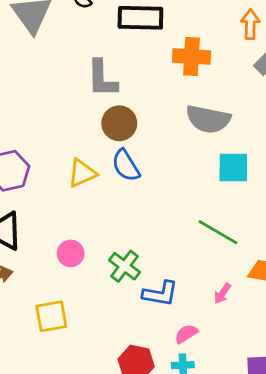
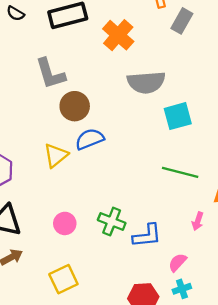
orange cross: (192, 57) -> (118, 35), turned -36
blue semicircle: (126, 165) -> (90, 139), turned 116

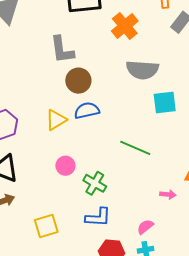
green line: (180, 172) -> (135, 148), moved
pink arrow: (198, 221) -> (168, 194), turned -112
pink circle: (65, 223) -> (65, 166), moved
blue L-shape: (147, 236) -> (98, 217), moved

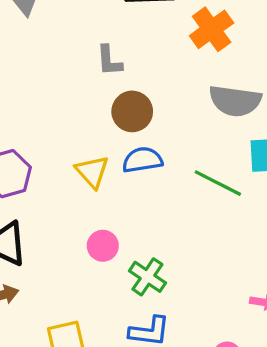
gray L-shape: (62, 50) -> (109, 61), size x0.7
yellow triangle: (56, 120) -> (92, 172), turned -45
green line: (135, 148) -> (218, 183), moved

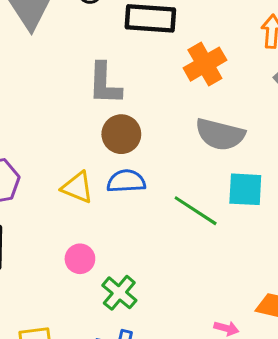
gray L-shape: (109, 61) -> (105, 84), size x1.4
yellow triangle: (92, 172) -> (77, 187), turned -32

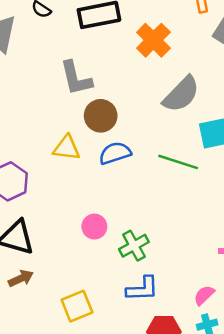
gray semicircle: (220, 134) -> (181, 94), turned -45
yellow triangle: (77, 187) -> (67, 148), moved
green cross: (119, 293) -> (134, 246), turned 36

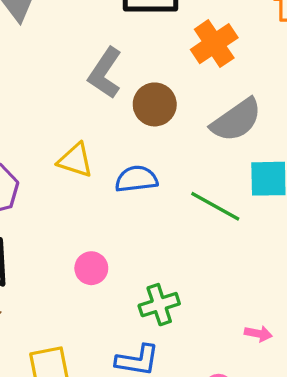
gray L-shape: (76, 78) -> (105, 73), turned 36
brown circle: (101, 116) -> (155, 104), moved
green cross: (134, 246) -> (159, 305), moved

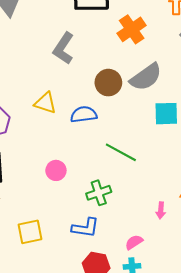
brown circle: (155, 104) -> (108, 83), moved
green line: (215, 206) -> (121, 152), moved
pink arrow: (258, 334) -> (161, 210), turned 84

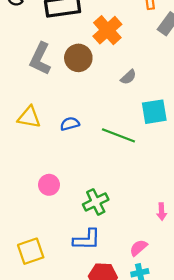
gray semicircle: (146, 77) -> (128, 77), size x0.5
brown circle: (108, 83) -> (78, 58), moved
blue semicircle: (84, 114) -> (70, 124), size x0.7
green line: (121, 152) -> (118, 135), moved

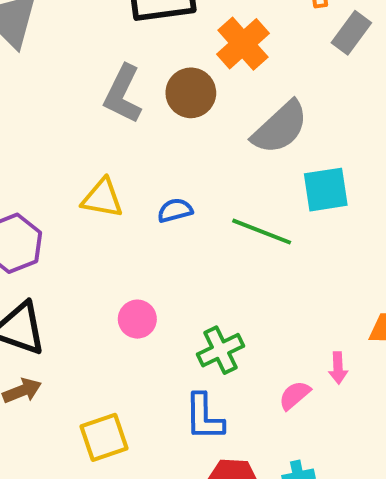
gray semicircle: (128, 77) -> (280, 128), size x2.0
blue L-shape: (87, 240) -> (204, 417), turned 88
pink semicircle: (138, 248) -> (295, 395), moved

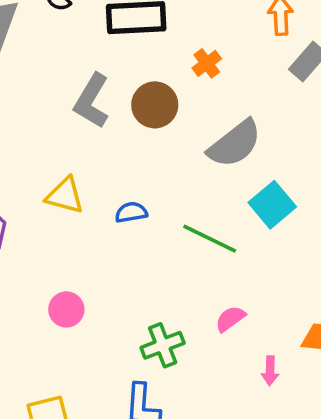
orange cross: (243, 44) -> (207, 63), size x0.6
cyan square: (326, 190) -> (272, 205), turned -36
pink circle: (137, 319) -> (66, 309), moved
pink semicircle: (295, 395) -> (230, 319), moved

